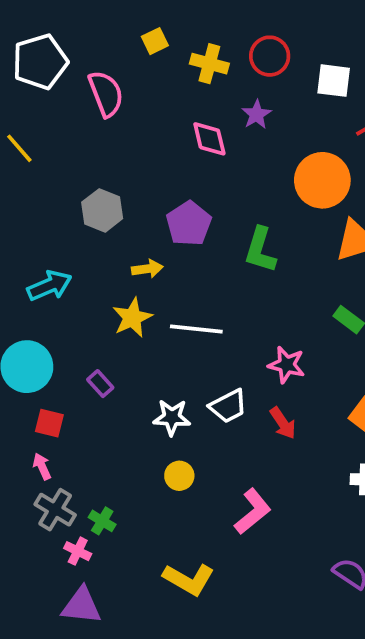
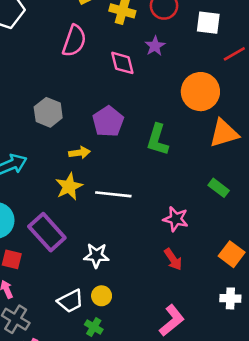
pink semicircle: (106, 94) -> (74, 41), moved, turned 40
purple rectangle: (100, 384) -> (47, 232), size x2.0
white trapezoid: (228, 406) -> (70, 301), moved
pink L-shape: (253, 512) -> (172, 321), moved
green cross: (102, 521) -> (94, 327), moved

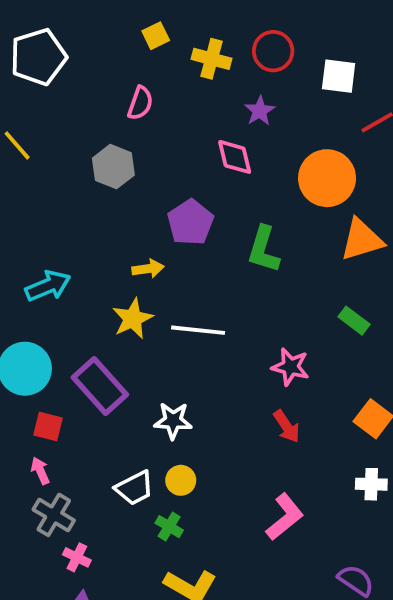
pink semicircle: (74, 41) -> (140, 103), size x0.7
pink diamond: (122, 63) -> (235, 157), moved
gray hexagon: (48, 112) -> (113, 167), moved

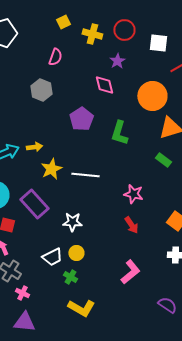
yellow arrow: (148, 269) -> (34, 147), moved
green rectangle: (354, 321) -> (163, 160), moved

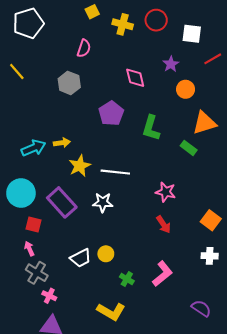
purple star: (117, 61) -> (171, 64), moved
orange circle: (152, 96) -> (186, 89), size x0.6
green rectangle: (163, 160) -> (189, 148), moved
white star: (72, 222) -> (103, 202), moved
green cross: (70, 277) -> (127, 279), moved

